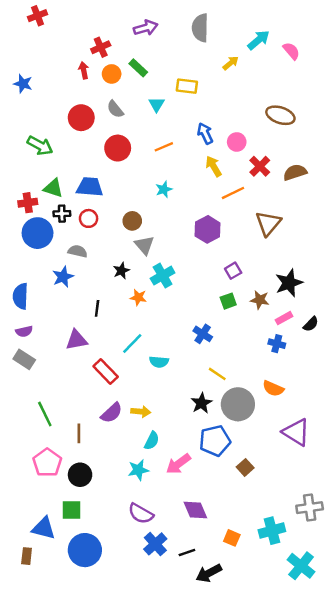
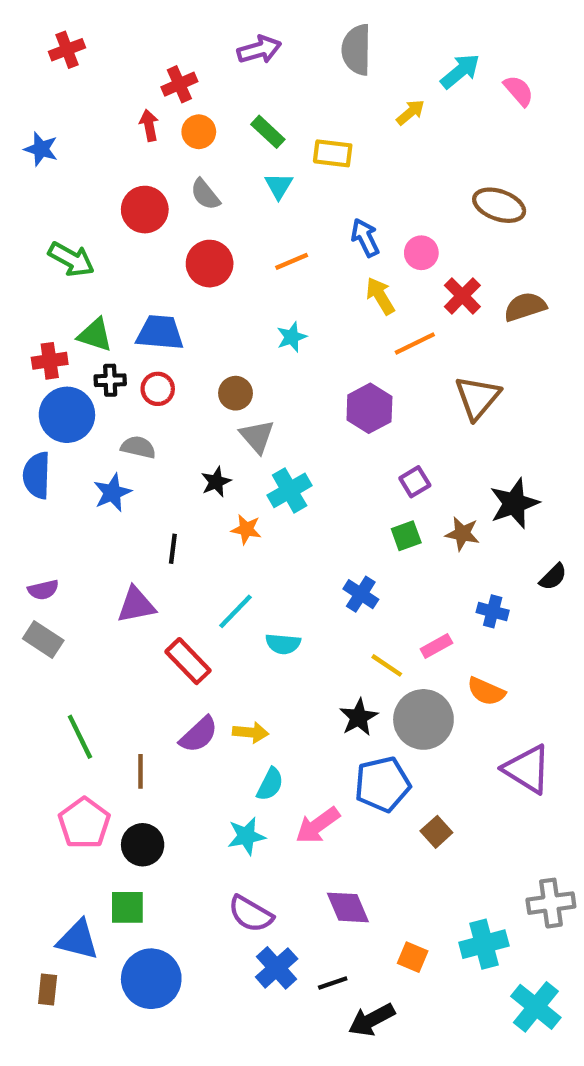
red cross: (38, 16) -> (67, 50), moved
green rectangle: (138, 68) -> (268, 132), moved
blue semicircle: (21, 296) -> (37, 475), moved
pink rectangle: (284, 318) -> (436, 646), moved

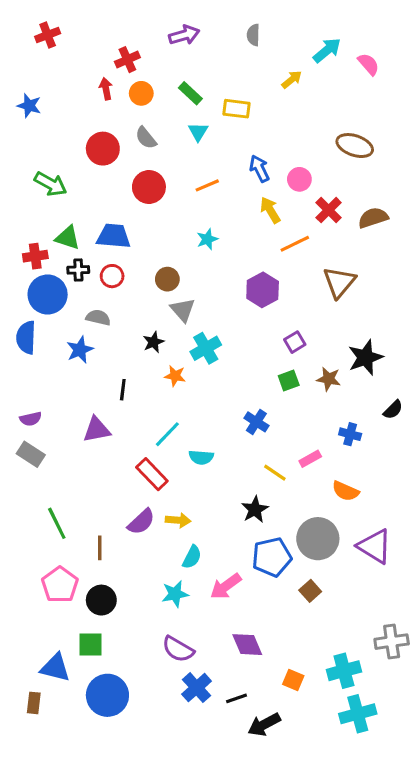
gray semicircle: (356, 50) -> (253, 35), size x0.6
red rectangle: (188, 661) -> (152, 474), moved
gray circle: (423, 719) -> (318, 539), moved
cyan cross: (536, 1007) -> (358, 714), moved, turned 36

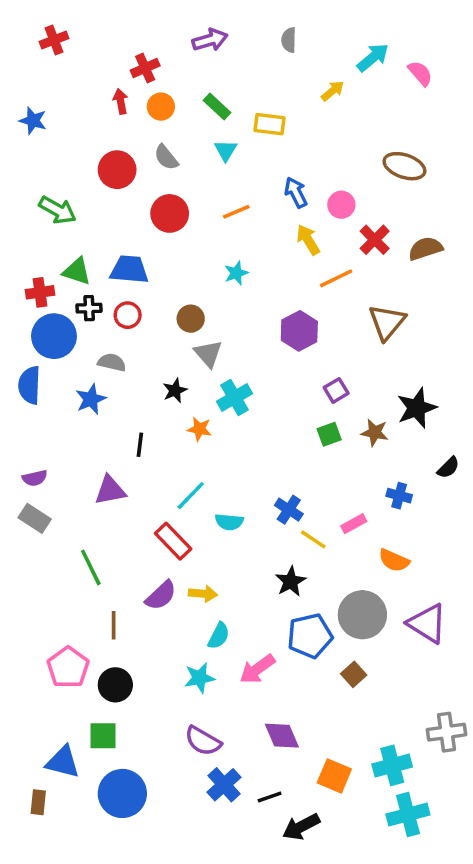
blue cross: (256, 422) -> (289, 510), moved
green line: (57, 523) -> (91, 567), moved
orange square: (293, 680) -> (334, 776), size x1.4

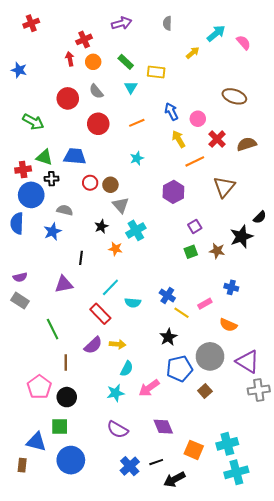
red circle: (128, 315) -> (90, 183), moved
black semicircle: (448, 468) -> (260, 217), moved
gray cross: (447, 732) -> (259, 390), moved
blue cross: (224, 785) -> (130, 466), moved

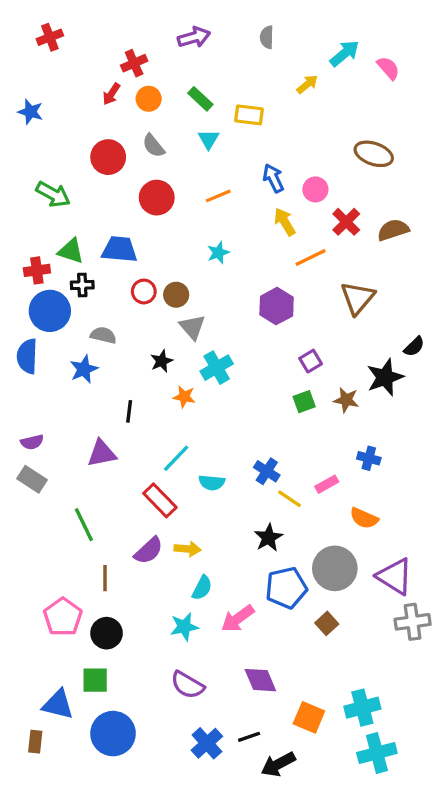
red arrow: (70, 59) -> (111, 94), turned -136

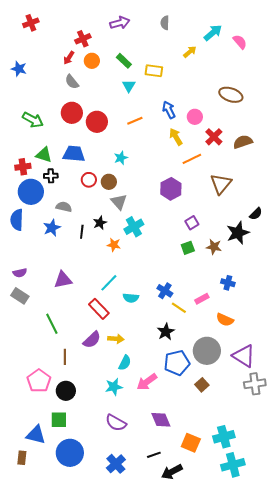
gray semicircle: (153, 146) -> (72, 82), moved
red circle: (108, 157) -> (72, 113), moved
cyan star: (218, 253) -> (121, 158), moved
black line: (129, 411) -> (82, 232), moved
blue cross: (207, 743) -> (116, 464), moved

